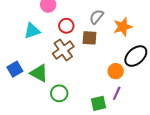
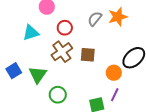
orange star: (123, 27) -> (118, 17), moved
brown square: (89, 38) -> (88, 55), moved
green triangle: (39, 73) -> (38, 75), turned 36

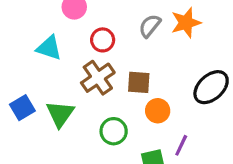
cyan triangle: (31, 33) -> (49, 48), turned 36
orange circle: (114, 73) -> (158, 111), moved
green circle: (58, 95) -> (114, 131), moved

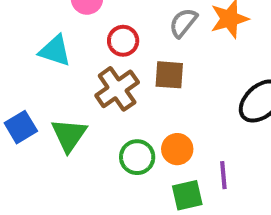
brown square: (139, 82) -> (169, 75), moved
orange circle: (158, 111) -> (177, 149), moved
purple line: (181, 145) -> (223, 175), turned -30

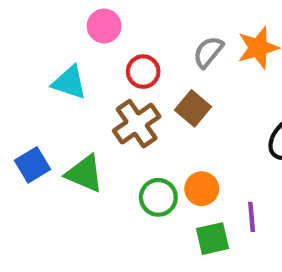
brown square: (169, 75) -> (193, 108), turned 36
green triangle: (69, 135) -> (85, 173), turned -42

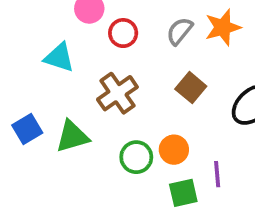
red circle: (143, 72) -> (123, 33), moved
brown square: (193, 108) -> (191, 88), moved
green triangle: (85, 173) -> (72, 136), turned -39

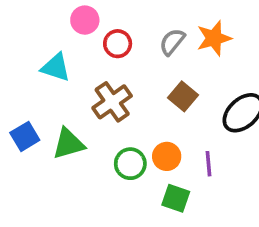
purple line: (217, 174) -> (208, 164), moved
green square: (183, 193) -> (176, 198), turned 32

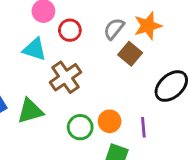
cyan triangle: (56, 67) -> (35, 49), moved
brown square: (183, 96) -> (130, 54), moved

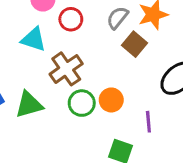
orange circle: (110, 121) -> (111, 100), moved
green circle: (80, 127) -> (82, 103), moved

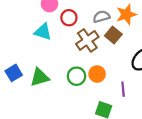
gray semicircle: (117, 18) -> (101, 17), turned 35
brown cross: (66, 69) -> (87, 40), moved

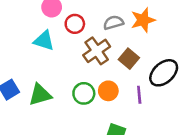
brown square: (113, 35) -> (129, 59), moved
purple line: (123, 89) -> (139, 95), moved

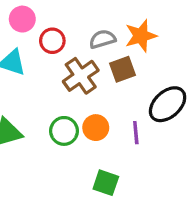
brown square: (129, 59) -> (122, 69), moved, turned 30

